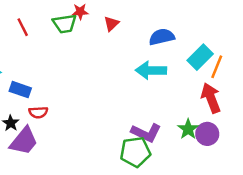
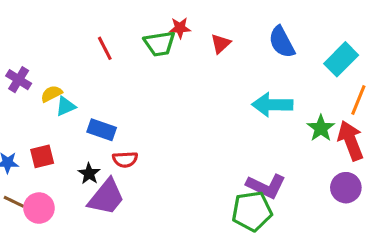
blue semicircle: (162, 37) -> (282, 42), moved, turned -105
cyan rectangle: (200, 57) -> (341, 59), moved
green star: (188, 129) -> (321, 128), moved

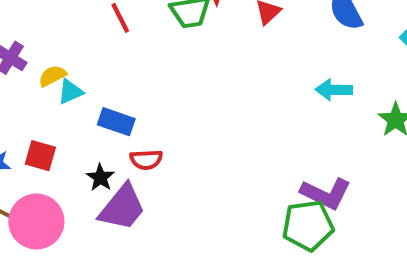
cyan arrow: (272, 105) -> (334, 90), size x0.7
red square: (42, 156) -> (40, 156), turned 30
pink circle: (39, 208) -> (36, 222), size x1.4

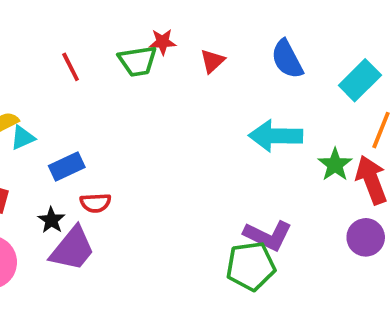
cyan arrow: (334, 90) -> (276, 136), size x1.5
blue rectangle: (116, 122) -> (67, 166), turned -44

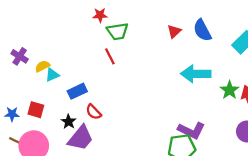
red star: (163, 42) -> (100, 15), moved
red triangle: (212, 61) -> (174, 31), moved
red line: (71, 67) -> (110, 56), moved
red semicircle: (95, 203) -> (94, 112), turned 49

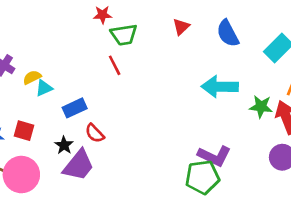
red triangle: (174, 31) -> (181, 27), moved
green star: (230, 90) -> (261, 107), turned -30

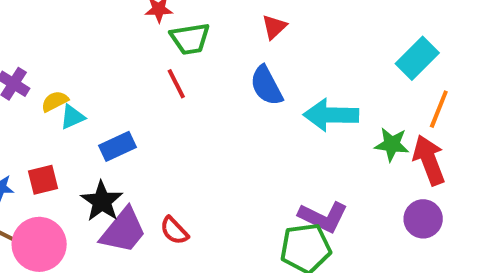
blue semicircle: (228, 33) -> (266, 86), moved
red square: (24, 131) -> (43, 180), turned -30
red semicircle: (95, 133) -> (174, 231), moved
black star: (64, 145) -> (102, 201), size x1.5

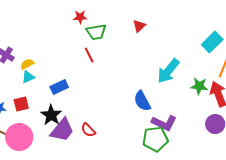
blue semicircle: (266, 86) -> (142, 101), moved
cyan arrow: (331, 115) -> (168, 71), turned -52
cyan triangle: (72, 117) -> (28, 77), moved

